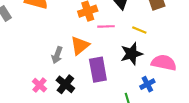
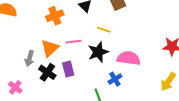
pink line: (106, 26) -> (73, 42), moved
purple rectangle: (98, 70) -> (68, 69), size x0.7
black cross: (65, 84) -> (47, 72), moved

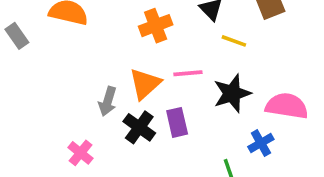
yellow line: (104, 30) -> (234, 41), moved

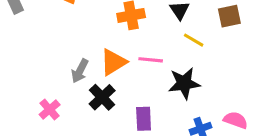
pink semicircle: (287, 106) -> (236, 120), moved, size x0.7
purple rectangle: (177, 122) -> (144, 119), moved

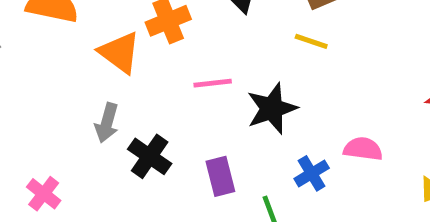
yellow line: (194, 40) -> (311, 41), moved
orange triangle: (113, 62) -> (120, 52), moved, turned -40
pink cross: (50, 110) -> (44, 194), moved

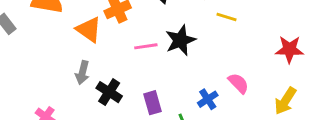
yellow line: (311, 41) -> (227, 17), moved
black star: (272, 108) -> (180, 40), moved
pink semicircle: (363, 149) -> (238, 83), turned 40

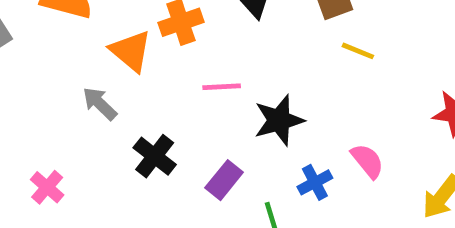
black star: (180, 40) -> (279, 120), moved
gray arrow: (82, 73) -> (100, 104), moved, turned 115
purple rectangle: (152, 103) -> (224, 180), turned 50

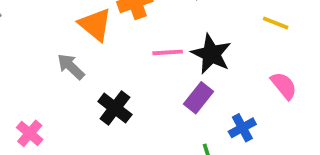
black star: (279, 120) -> (211, 54), moved, turned -30
pink semicircle: (367, 161) -> (284, 86), moved
purple rectangle: (224, 180) -> (198, 98), moved

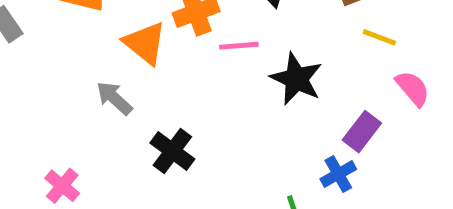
pink line: (168, 52) -> (239, 46), moved
pink semicircle: (284, 86) -> (413, 88), moved
purple rectangle: (198, 98) -> (362, 132), moved

